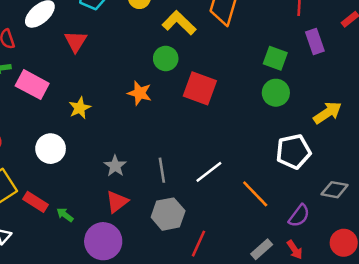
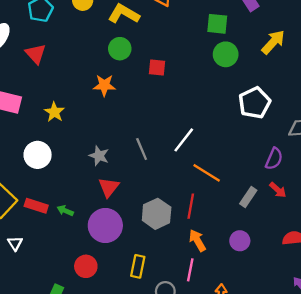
red square: (200, 88) -> (157, 68), size x0.6
yellow arrow: (328, 113) -> (273, 42), moved
orange line: (255, 194) -> (207, 173), moved
gray hexagon: (168, 214) -> (157, 214), moved

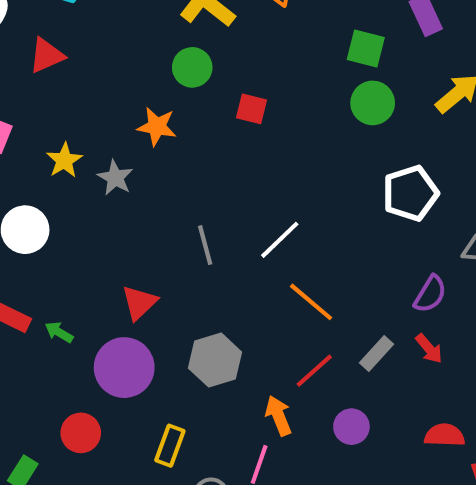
red triangle: (36, 54) -> (47, 56), turned 40
gray star: (99, 156) -> (115, 178), moved
red line: (191, 206) -> (314, 371), moved, turned 30

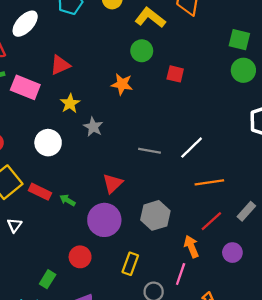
red triangle: (47, 56) -> (60, 65), moved
gray star: (115, 178) -> (93, 127), moved
gray line: (205, 245) -> (150, 151), turned -65
orange line: (311, 302) -> (209, 182), turned -48

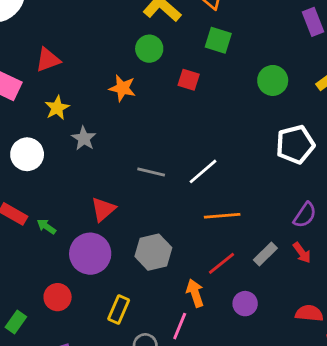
green square: (239, 40) -> (218, 40), moved

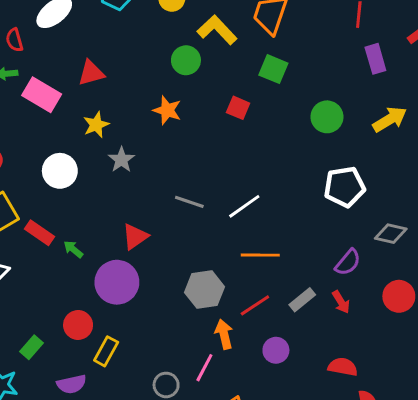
green circle: (149, 49) -> (186, 60), moved
gray hexagon: (153, 252) -> (205, 290), moved
yellow rectangle: (119, 309) -> (106, 351), moved

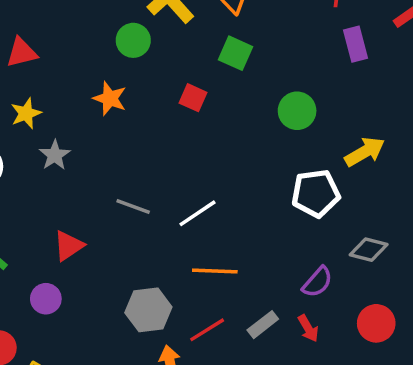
yellow arrow: (390, 119) -> (365, 152), moved
purple circle: (117, 282) -> (46, 299), size x0.6

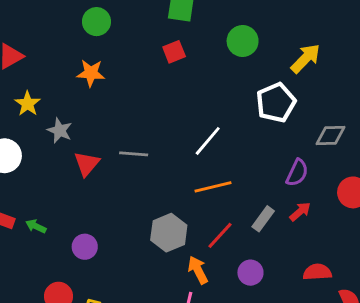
red square: (193, 98) -> (174, 52), moved, turned -30
white line: (197, 213) -> (208, 141), moved
red triangle: (68, 246) -> (87, 164), moved
red arrow: (308, 328) -> (300, 212), turned -85

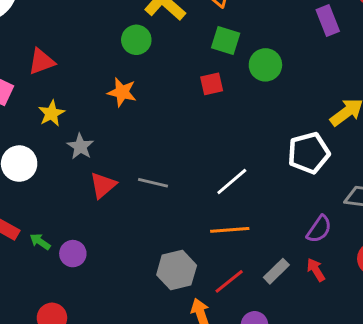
green circle: (243, 41) -> (265, 65), moved
red arrow: (300, 212) -> (316, 270), turned -90
purple circle: (85, 247) -> (73, 254), moved

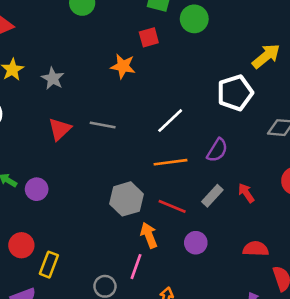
orange star: (122, 92) -> (123, 66), moved
gray star: (80, 146) -> (53, 78), moved
purple semicircle: (319, 229) -> (217, 150), moved
red line: (229, 281) -> (172, 206), turned 64

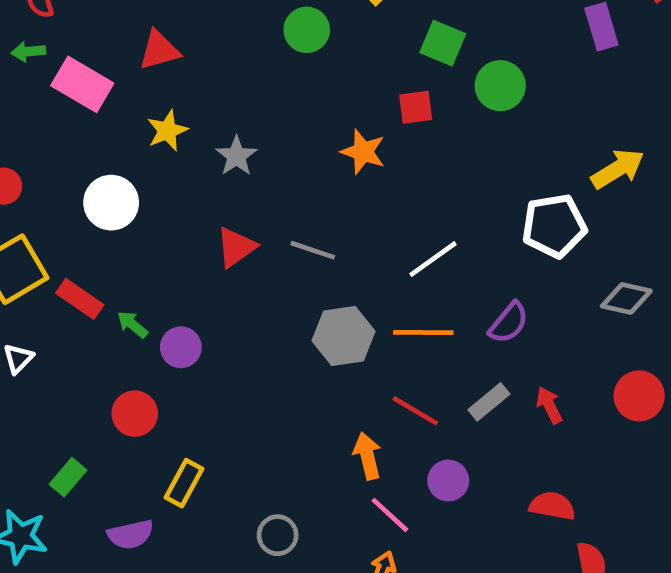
gray hexagon: (126, 199) -> (343, 336), moved
red circle: (21, 245) -> (135, 414), moved
pink line: (136, 267) -> (390, 515), moved, turned -75

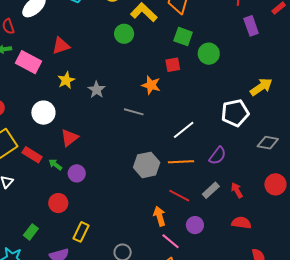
red triangle: (236, 247) -> (70, 138), moved
gray line: (313, 250) -> (134, 112), moved
red semicircle: (552, 506) -> (241, 223), moved

